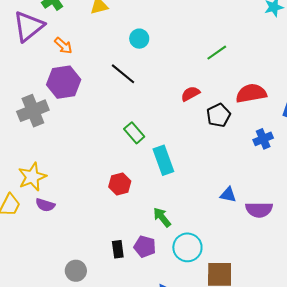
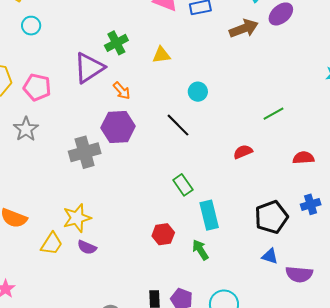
red semicircle: (251, 93) -> (303, 158), size x0.7
black pentagon: (218, 115) -> (271, 217), moved, size x1.4
green arrow: (162, 217) -> (200, 250), moved

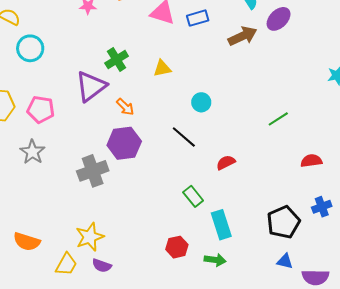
cyan circle: (31, 26) -> (30, 48), size x1.4
red semicircle: (243, 152) -> (226, 163), moved
green arrow: (200, 250) -> (215, 260), turned 135

